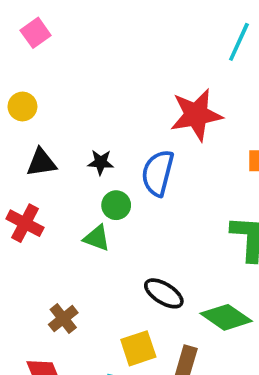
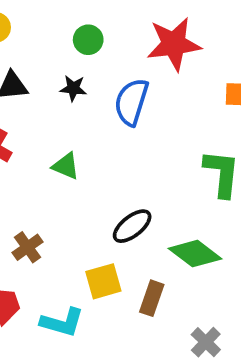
green circle: (116, 205) -> (88, 40), moved
black ellipse: (164, 293) -> (132, 226), turned -72

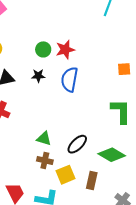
red star: (174, 44) -> (65, 50), moved, size x0.7
green triangle: (66, 166) -> (44, 139), moved
brown cross: (28, 247) -> (45, 161), moved, turned -35

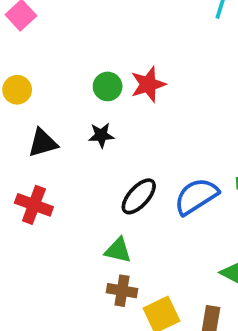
blue semicircle: (69, 79) -> (196, 196), moved, turned 50
black ellipse: (77, 144) -> (139, 196), moved

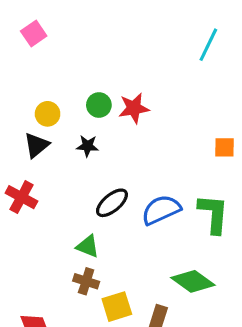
yellow circle: (17, 90) -> (48, 114), moved
black triangle: (43, 143) -> (37, 145), turned -32

